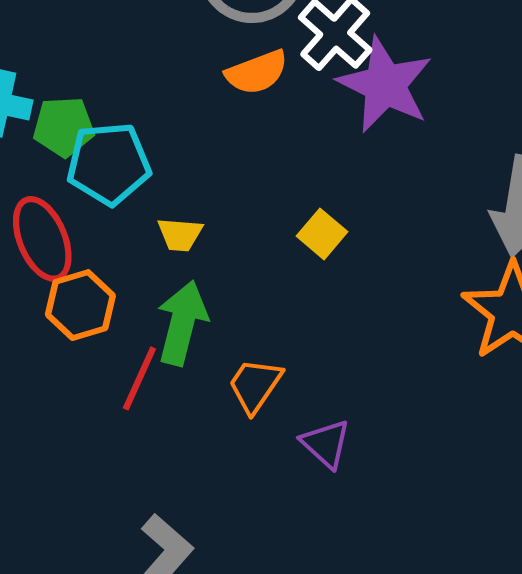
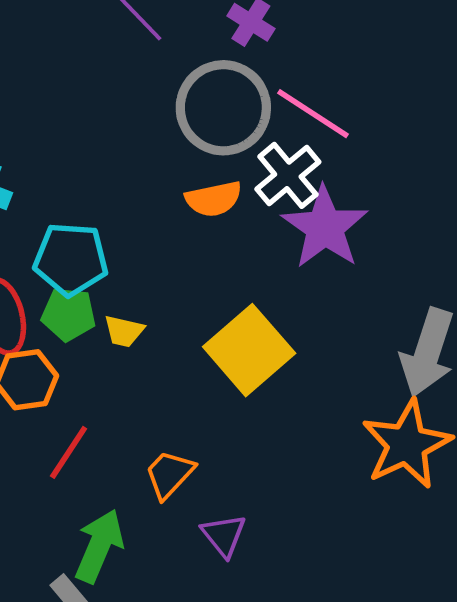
green pentagon: (64, 127) -> (69, 314), moved
yellow square: (322, 234) -> (249, 350), size x2.0
green arrow: (182, 323) -> (99, 546), moved

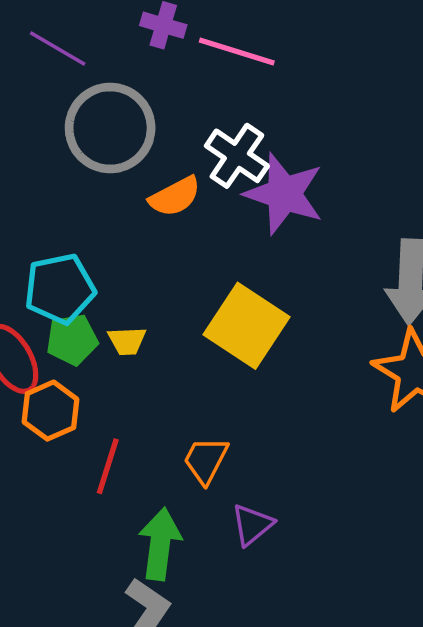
gray circle: (223, 108) -> (110, 128), moved
pink line: (313, 114) -> (237, 52), moved
purple triangle: (224, 535) -> (252, 525), moved, turned 45

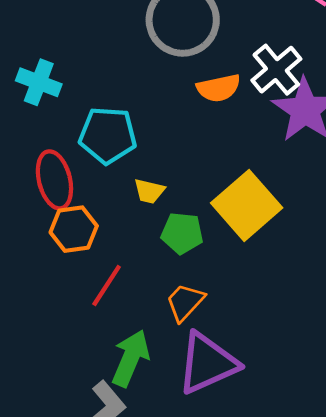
green pentagon: (72, 340) -> (182, 233), moved
purple triangle: (252, 525) -> (207, 363), size x1.8

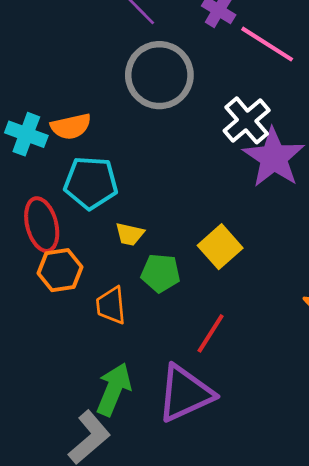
orange semicircle: (219, 88) -> (71, 126), moved
yellow square: (247, 205) -> (220, 247), size x0.7
red line: (107, 285) -> (211, 333), moved
orange trapezoid: (185, 302) -> (111, 305), moved, turned -48

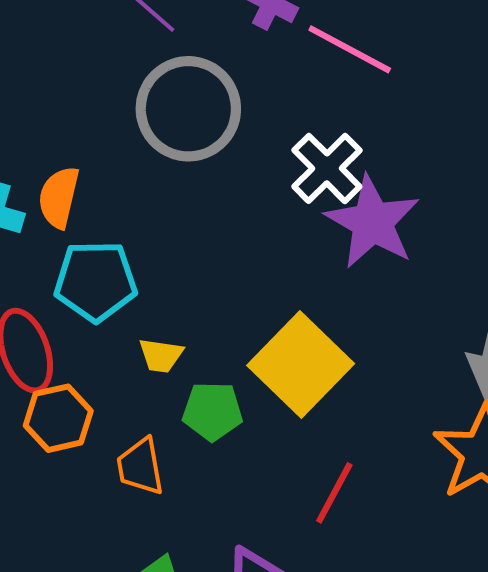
orange semicircle: (71, 126) -> (59, 197), turned 120
yellow square: (220, 247) -> (301, 364), size x1.5
red line: (211, 333) -> (334, 493), moved

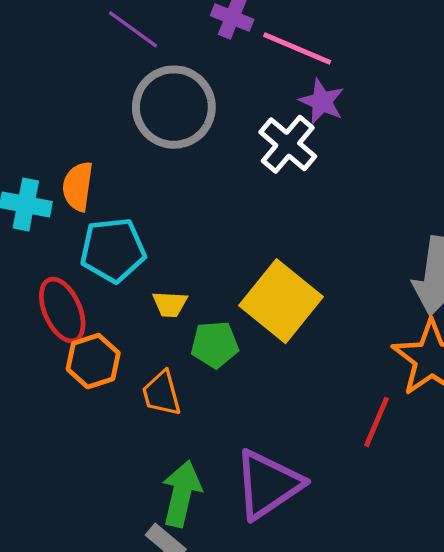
purple star: (372, 222) -> (322, 102), moved, size x0.6
red line: (334, 493) -> (377, 422), moved

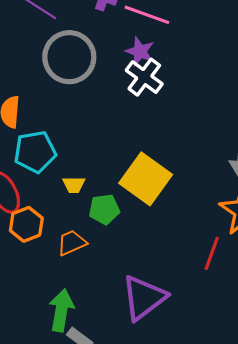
purple star: (322, 102) -> (140, 51), moved
orange trapezoid: (162, 393) -> (72, 243), turned 84
green arrow: (182, 494) -> (61, 310), moved

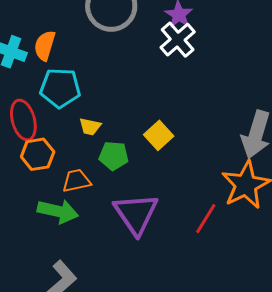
yellow square: (146, 179) -> (159, 135), size x0.6
purple triangle: (144, 298) -> (136, 214), moved, turned -39
green arrow: (61, 310) -> (58, 211), moved, turned 81

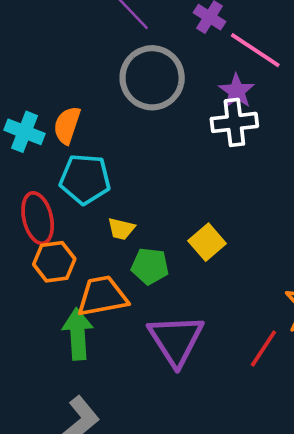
white cross: (178, 40) -> (234, 122), turned 33
orange trapezoid: (76, 181) -> (102, 296), size x1.4
green arrow: (58, 211) -> (78, 334), turned -108

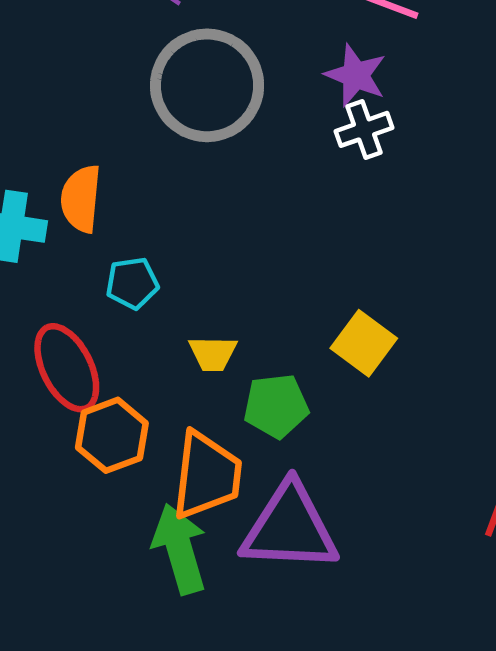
white cross: (234, 122) -> (364, 129), size x0.7
cyan pentagon: (85, 179) -> (132, 283), size x0.6
orange trapezoid: (102, 296) -> (207, 475), turned 120
purple triangle: (176, 340) -> (290, 528), moved, turned -42

